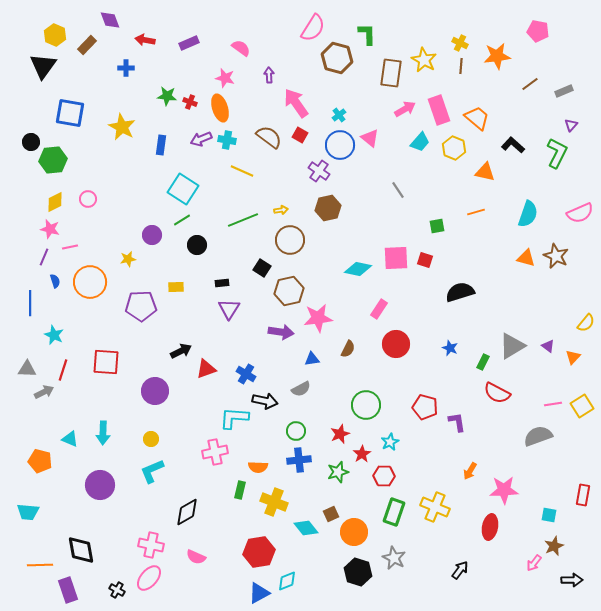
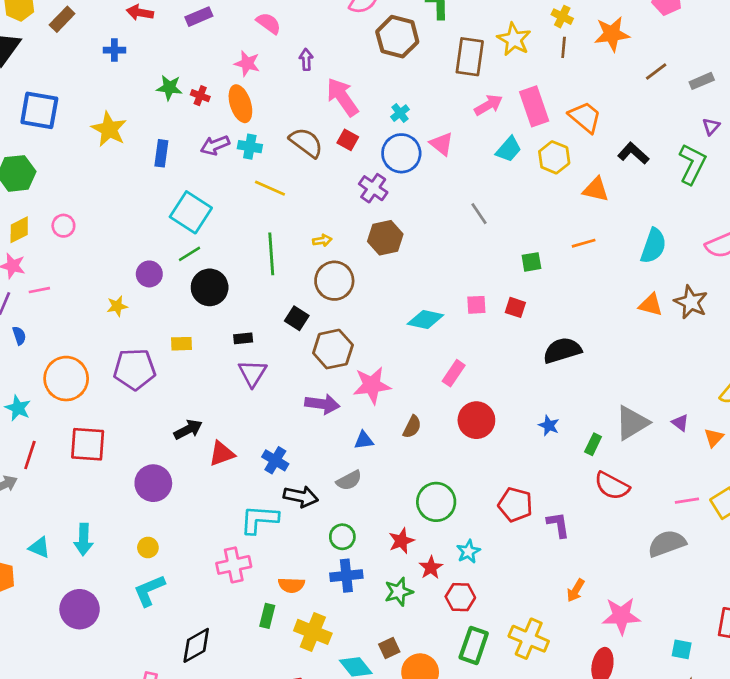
green line: (243, 220) -> (271, 254), turned -72
black circle: (197, 245) -> (210, 287), size x1.4
pink square: (396, 258) -> (476, 305), size x0.6
orange circle: (90, 282) -> (66, 379), moved

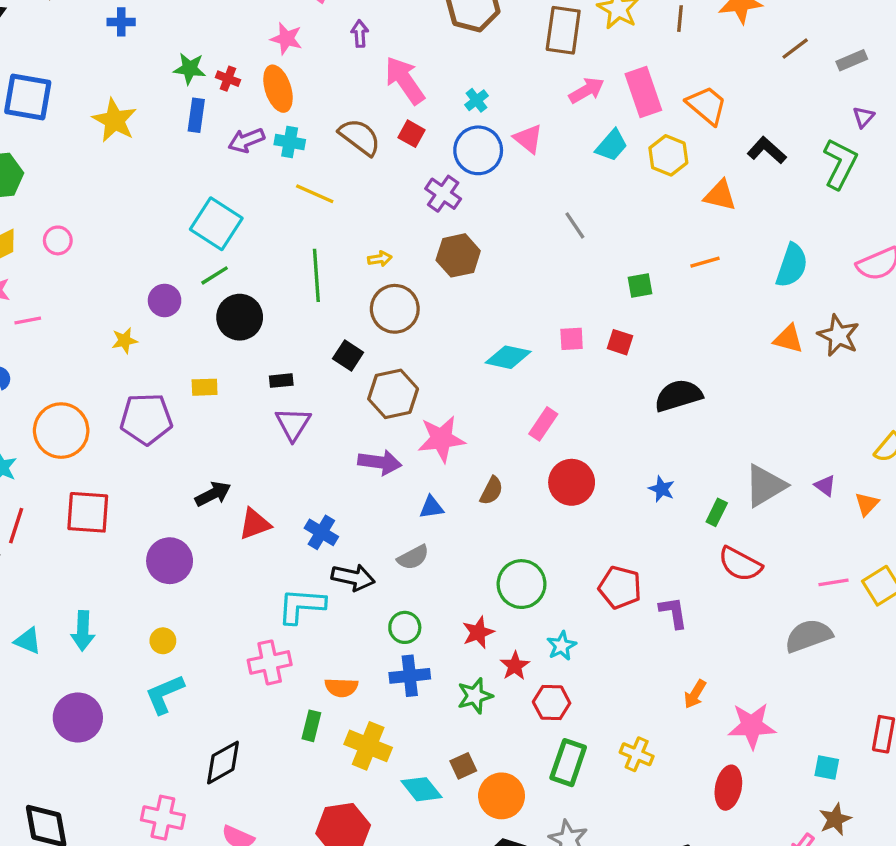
blue rectangle: (161, 153) -> (196, 115), moved
yellow cross: (529, 639) -> (637, 754), size x0.7

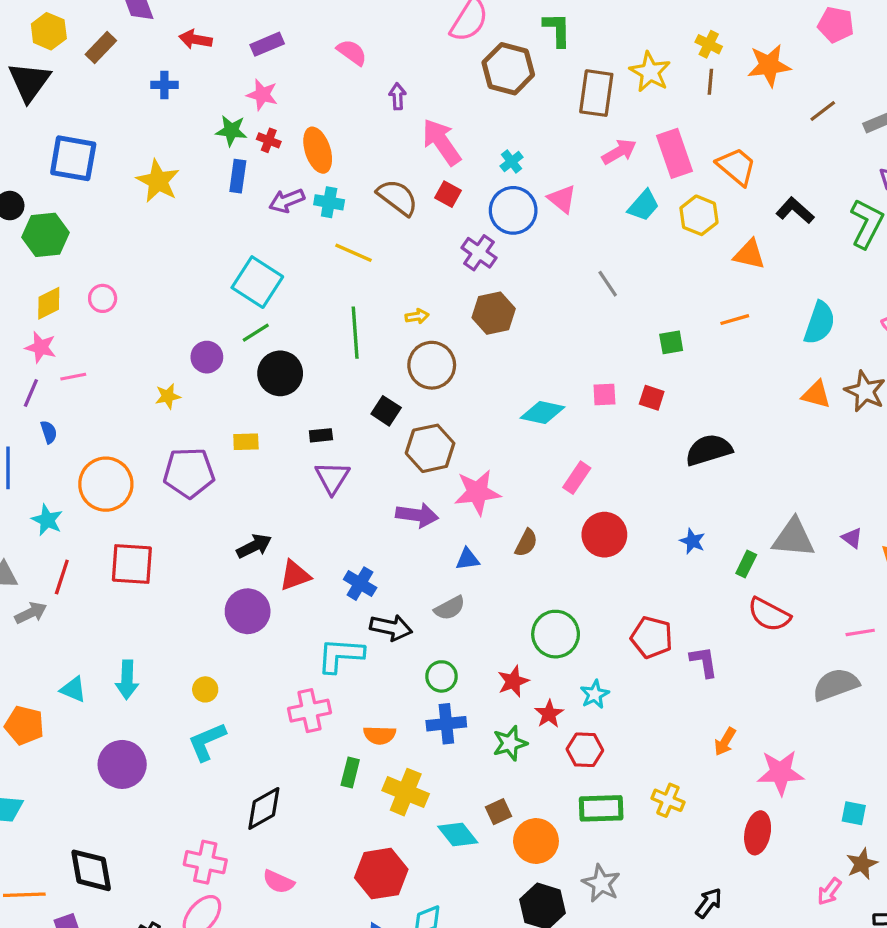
pink star: (286, 39) -> (262, 95), moved
gray triangle: (765, 486) -> (793, 538), turned 36
purple circle: (170, 561) -> (248, 611), moved
green rectangle: (568, 763) -> (601, 808), turned 69

